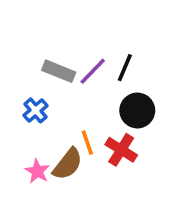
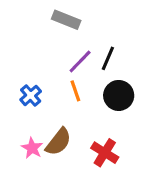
gray rectangle: (59, 71) -> (66, 20), moved
orange line: (87, 143) -> (75, 91), moved
red cross: (121, 150) -> (105, 153), moved

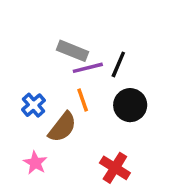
gray rectangle: (66, 20) -> (73, 51), moved
purple line: (80, 61) -> (88, 68), turned 32
brown semicircle: (58, 142) -> (62, 127), moved

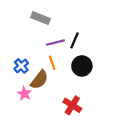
gray rectangle: (73, 51) -> (40, 18), moved
pink star: (35, 163) -> (24, 94), moved

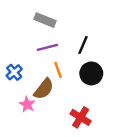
purple line: (55, 43) -> (47, 47), moved
blue cross: (21, 66) -> (14, 72), moved

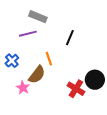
purple line: (47, 47) -> (28, 34), moved
black circle: (91, 73) -> (95, 80), moved
red cross: (81, 117) -> (76, 89), moved

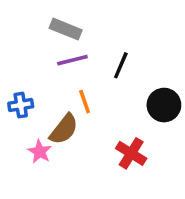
purple line: (28, 34) -> (72, 60), moved
blue cross: (12, 61) -> (21, 105), turned 32
black circle: (95, 80) -> (164, 105), moved

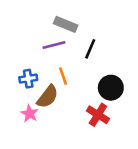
gray rectangle: (66, 29) -> (66, 24), moved
blue cross: (21, 105) -> (28, 79), moved
black circle: (164, 105) -> (111, 88), moved

